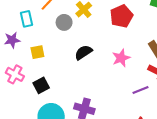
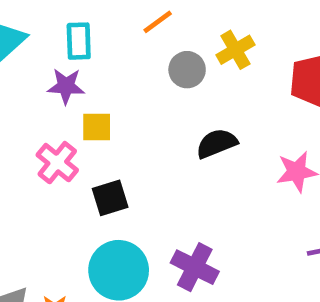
cyan rectangle: (26, 19) -> (79, 41), moved
yellow square: (37, 52) -> (97, 127), moved

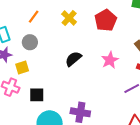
gray circle: (187, 70) -> (30, 42), moved
black square: (110, 198) -> (37, 95), turned 35

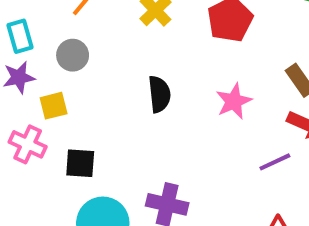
black semicircle: (73, 59) -> (159, 94), turned 120

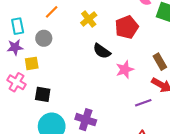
black semicircle: (159, 94) -> (102, 51), moved, turned 126

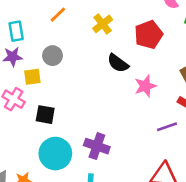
gray circle: (44, 38) -> (53, 56), moved

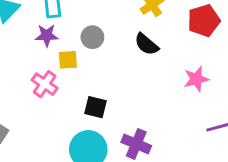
black semicircle: (118, 63) -> (147, 44), moved
black square: (45, 115) -> (96, 107), moved

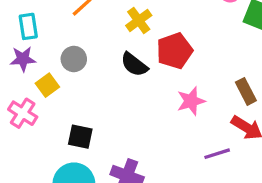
red pentagon: (204, 21) -> (175, 51), moved
yellow square: (68, 60) -> (47, 85), turned -30

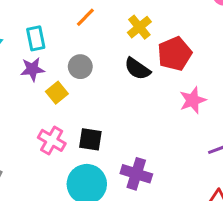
pink cross: (23, 113) -> (52, 140), moved

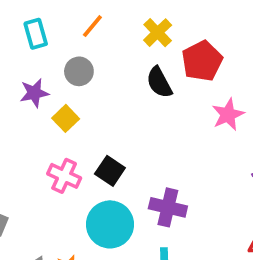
cyan rectangle: (36, 38) -> (36, 34), moved
gray circle: (80, 67) -> (79, 71), moved
black semicircle: (137, 69) -> (159, 82), turned 32
black square: (90, 139) -> (110, 171), turned 30

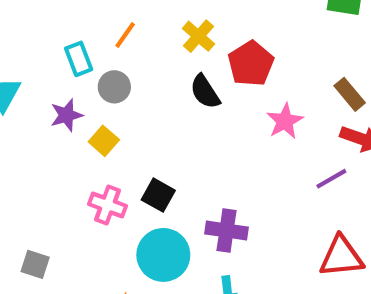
cyan rectangle: (36, 34) -> (79, 59), moved

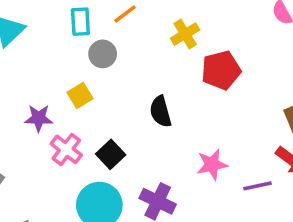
black semicircle: (205, 92) -> (161, 112), moved
purple star: (66, 115) -> (39, 118), moved
pink star: (285, 121) -> (212, 165), moved

